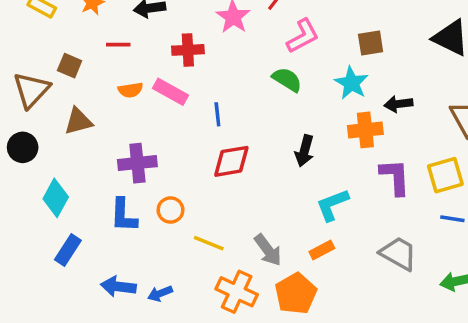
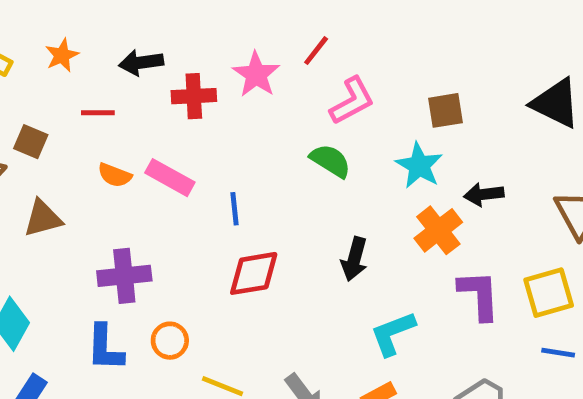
red cross: (188, 50) -> (194, 96), moved
orange semicircle: (130, 90) -> (115, 175), turned 30
orange cross: (365, 130) -> (438, 230), turned -32

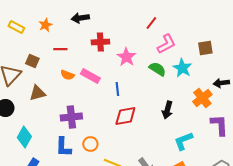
black arrow: (141, 62) -> (80, 18), moved
pink star: (256, 74) -> (126, 57), moved
cyan star: (419, 166) -> (182, 68), moved

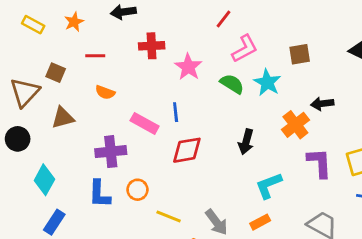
pink rectangle: (90, 76) -> (145, 123), moved

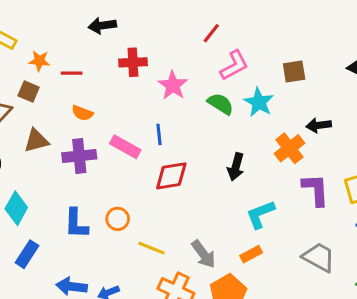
orange star: (74, 22) -> (39, 61), moved, turned 30
purple cross: (111, 152) -> (79, 156), moved

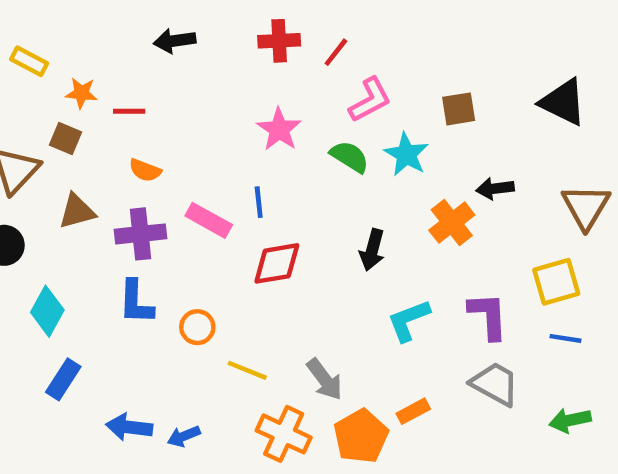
red cross: (133, 62) -> (279, 41), moved
purple L-shape: (316, 190) -> (488, 316), moved
blue L-shape: (76, 223) -> (136, 302), moved
orange rectangle: (251, 254) -> (413, 411), moved

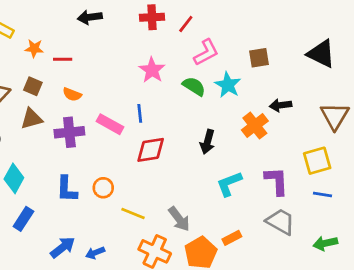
brown square: (66, 139) -> (33, 86), moved
blue L-shape: (136, 302) -> (67, 189), moved
blue arrow: (129, 427) -> (63, 247), turned 135

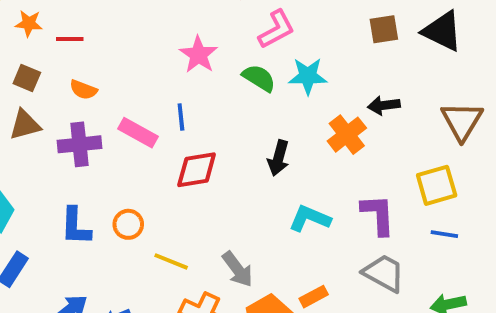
brown square: (259, 58) -> (384, 29), moved
cyan star: (228, 85) -> (308, 76), turned -30
cyan L-shape: (229, 184) -> (310, 218), turned 44

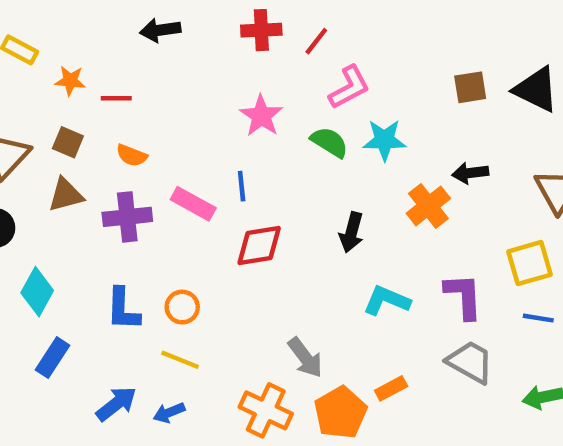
yellow line: (171, 261) -> (180, 360), moved

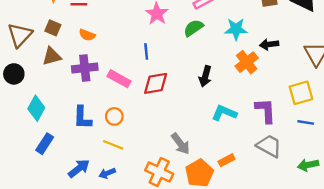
cyan star: (384, 140) -> (236, 29), moved
green semicircle: (329, 142) -> (193, 28), turned -66
pink rectangle: (193, 204) -> (119, 79), moved

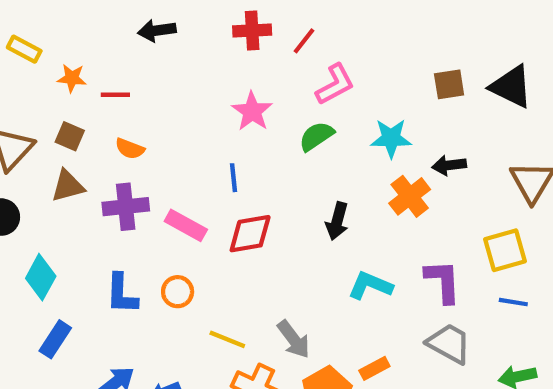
yellow line: (113, 145) -> (227, 339), moved

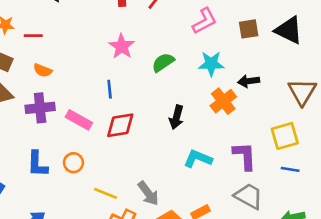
pink L-shape: (335, 84) -> (205, 21), moved

